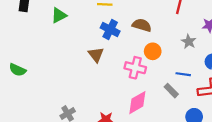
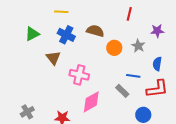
green triangle: (59, 15) -> (32, 34), moved
orange circle: (153, 51) -> (114, 48), moved
pink cross: (135, 68) -> (79, 75), moved

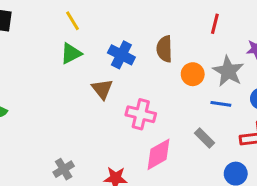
yellow line: (61, 12) -> (72, 21), moved, turned 56
brown semicircle: (95, 31) -> (164, 49), turned -108
gray star: (138, 46) -> (228, 71), size x1.5
blue line: (133, 76) -> (221, 104), moved

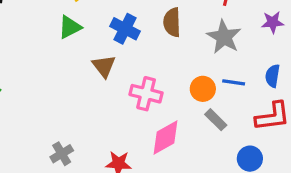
gray star: (228, 71) -> (224, 37), moved
orange circle: (193, 74) -> (203, 89), moved

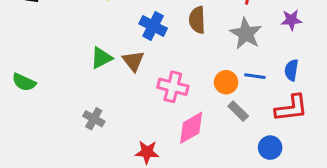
green triangle: (70, 27) -> (101, 58), moved
gray cross: (62, 154) -> (94, 119), moved, turned -30

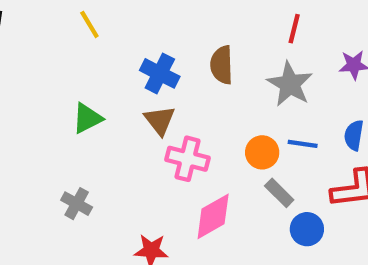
brown triangle: (133, 61) -> (160, 120), moved
blue circle: (270, 148) -> (307, 229), moved

